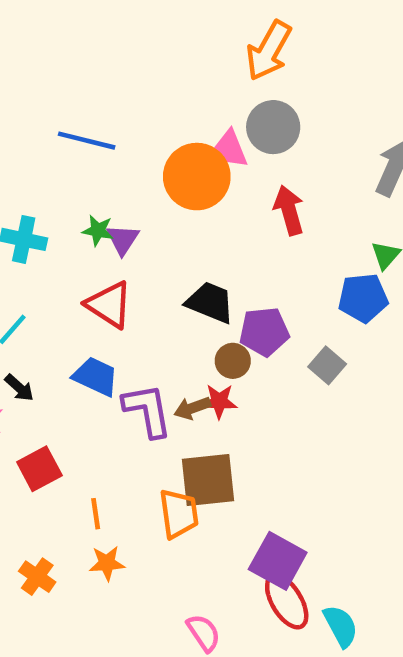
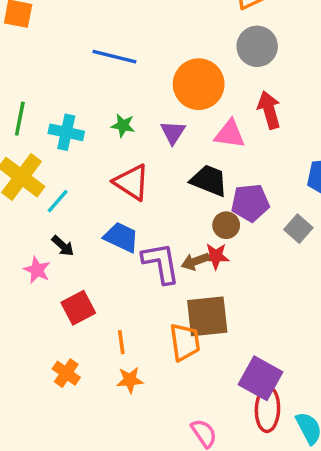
pink triangle: (228, 150) -> (230, 134), moved
purple triangle: (123, 239) -> (173, 132), moved
orange cross: (37, 577) -> (66, 373), moved
red ellipse: (287, 601) -> (267, 409), turned 33

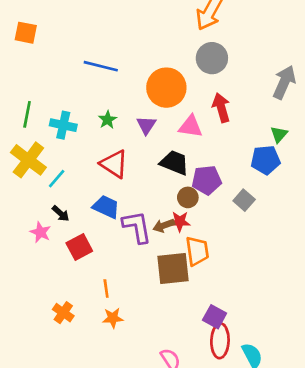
green star: (123, 125) -> (107, 120), turned 30
red square: (78, 308) -> (79, 247), moved
orange trapezoid: (185, 342) -> (197, 251), moved
purple square: (261, 378) -> (215, 317), size x0.7

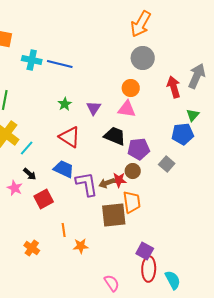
orange circle: (166, 88) -> (131, 88), moved, size x0.6
red arrow: (221, 108) -> (174, 87), moved
cyan cross: (63, 125) -> (32, 60), moved
brown circle: (188, 197) -> (133, 171), moved
orange star: (113, 318) -> (81, 246), moved

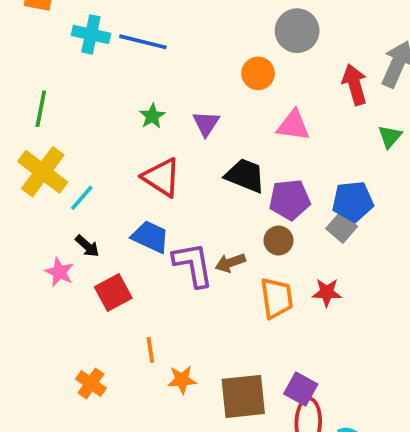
orange circle: (131, 88) -> (258, 73), moved
pink triangle: (127, 109) -> (293, 125), moved
blue pentagon: (183, 134) -> (353, 201), moved
red star: (119, 180) -> (327, 292), moved
brown square: (114, 215) -> (243, 396), moved

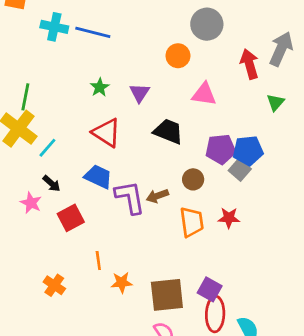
green line: (41, 109) -> (25, 97), moved
purple pentagon: (290, 200) -> (221, 149), moved

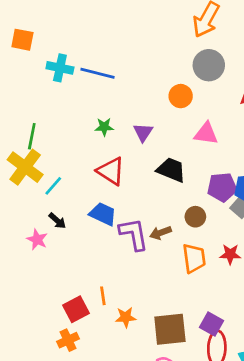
green star: (100, 87) -> (104, 127), turned 30
red square: (71, 218) -> (76, 309), moved
orange cross: (54, 285) -> (68, 340), moved, turned 30

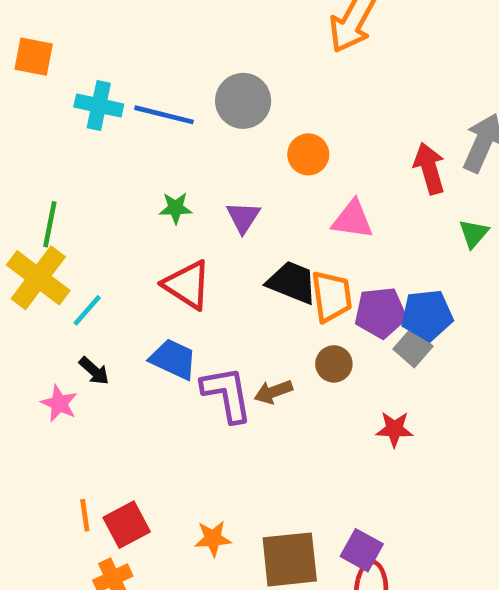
gray circle: (209, 65) -> (243, 101), moved
orange trapezoid: (194, 258) -> (332, 296), moved
orange line: (103, 296) -> (85, 515), moved

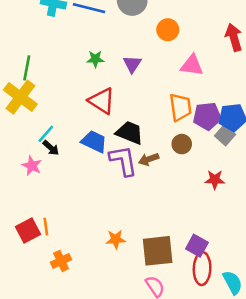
black trapezoid: (292, 282) -> (130, 133), moved
cyan line: (87, 310) -> (46, 134), moved
red square: (127, 525) -> (28, 230), moved

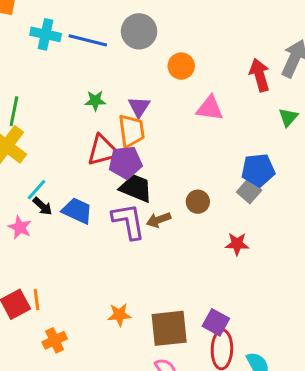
red triangle: (102, 101) -> (103, 150), turned -48
orange trapezoid: (180, 107) -> (131, 131), moved
purple pentagon: (207, 116) -> (125, 162), moved
blue trapezoid: (94, 142) -> (77, 211), moved

